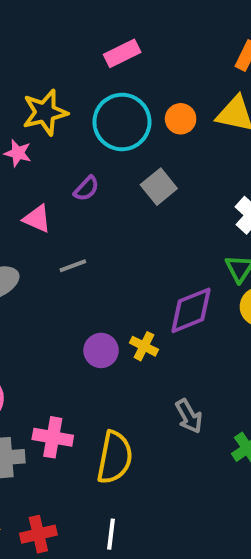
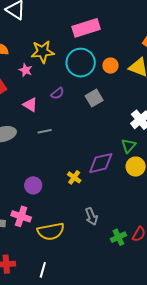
pink rectangle: (122, 53) -> (86, 28), size x1.5
purple circle: (101, 350) -> (33, 185), moved
yellow semicircle: (115, 457) -> (51, 231), turned 60

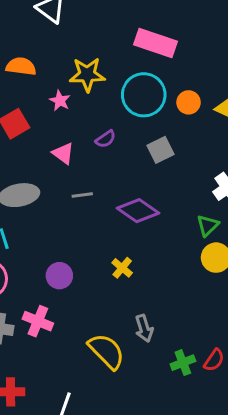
pink rectangle: (86, 28) -> (156, 43), turned 32
purple diamond: (101, 163) -> (138, 211), moved, turned 44
yellow semicircle: (51, 231) -> (107, 351), moved, turned -128

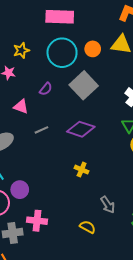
yellow star: (87, 75) -> (21, 50), size x0.7
gray square: (161, 150) -> (84, 85), size x1.5
purple circle: (59, 276) -> (20, 190), moved
yellow semicircle: (107, 351) -> (88, 227), size x0.6

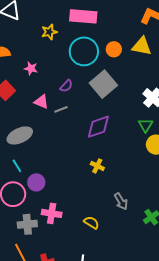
yellow star: (21, 50) -> (49, 32), moved
purple diamond: (81, 129) -> (98, 127), turned -40
gray line: (41, 130) -> (61, 109), moved
yellow semicircle: (88, 227) -> (91, 223), moved

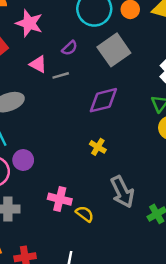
pink star: (31, 68) -> (29, 23), size x1.6
gray arrow: (121, 201) -> (122, 192), size x1.5
pink cross: (52, 213) -> (60, 199), moved

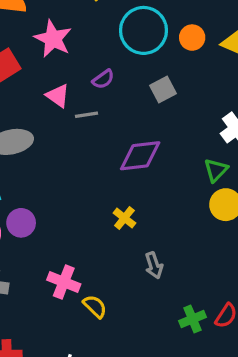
gray square: (114, 50) -> (163, 90), size x0.6
gray arrow: (122, 192) -> (154, 265), moved, size x0.6

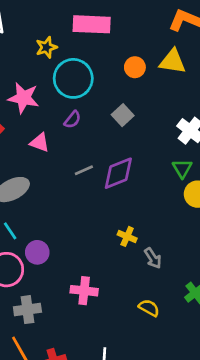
cyan circle: (143, 30) -> (73, 78), moved
gray line: (86, 115) -> (84, 170), moved
yellow cross: (124, 218) -> (127, 236), moved
yellow semicircle: (95, 306) -> (149, 308), moved

